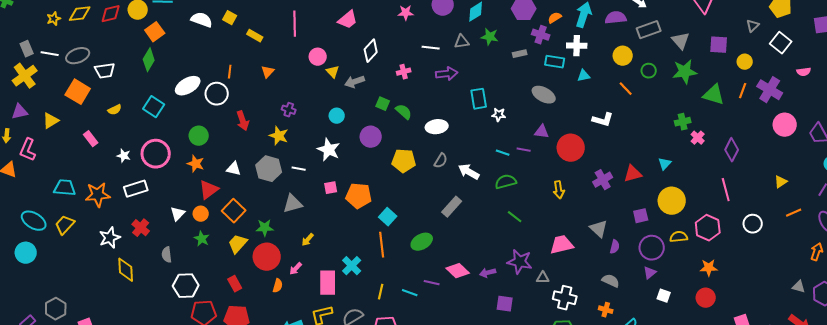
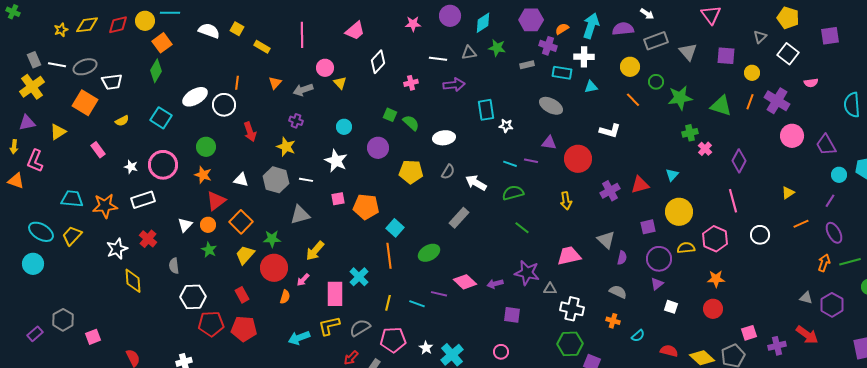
green star: (685, 72) -> (680, 98), moved
gray arrow: (355, 82) -> (303, 90), moved
yellow arrow: (308, 240) -> (315, 251), size x1.5

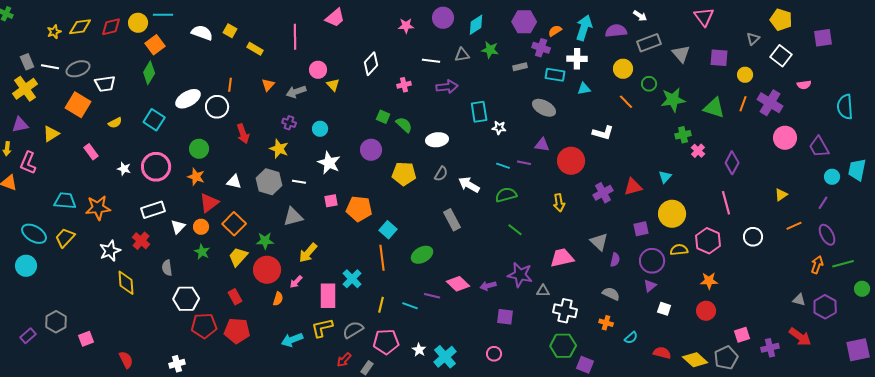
pink trapezoid: (355, 31) -> (335, 18), moved
cyan circle: (344, 127) -> (320, 129), moved
white rectangle: (143, 200) -> (153, 210), moved
gray rectangle: (459, 218) -> (452, 220), turned -70

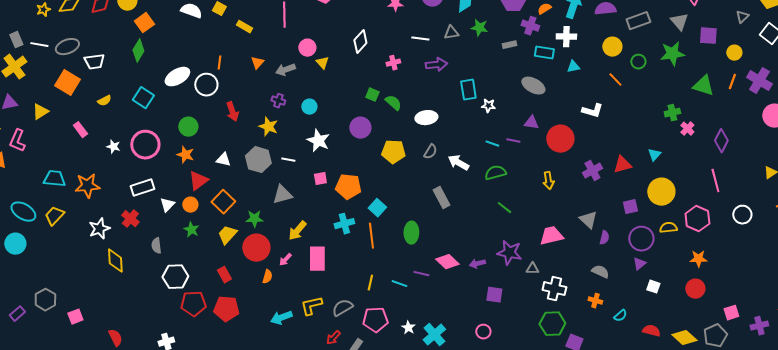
gray triangle: (681, 54) -> (679, 22), moved
green star: (673, 100) -> (672, 54), moved
green ellipse: (422, 255) -> (411, 233), turned -60
cyan cross: (352, 279) -> (344, 224), moved, turned 30
pink rectangle: (328, 296) -> (317, 259), moved

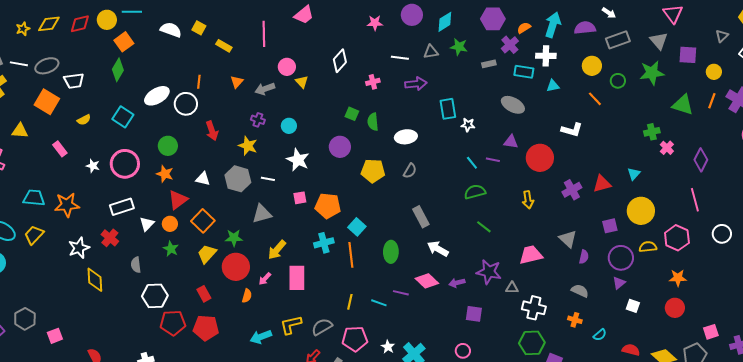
purple cross: (530, 26) -> (510, 45), turned 30
green semicircle: (393, 103) -> (373, 122), turned -138
yellow triangle: (40, 112) -> (20, 131), turned 36
cyan line: (492, 144) -> (472, 163), turned 32
white arrow: (458, 163) -> (438, 249), moved

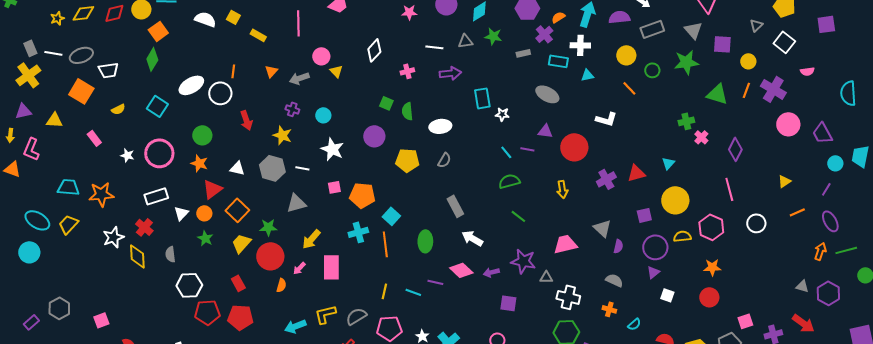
yellow diamond: (95, 280) -> (137, 256), moved
pink square: (55, 336) -> (101, 320), moved

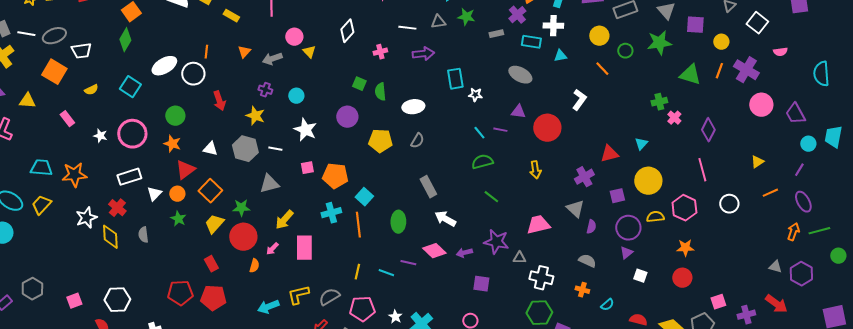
white L-shape: (606, 119) -> (579, 100), turned -70
purple cross: (606, 179) -> (584, 177), moved
white hexagon: (189, 285) -> (117, 300), moved

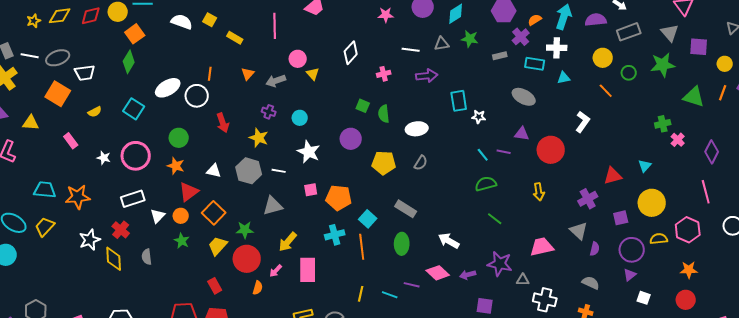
gray rectangle: (428, 187) -> (406, 209), moved, turned -30

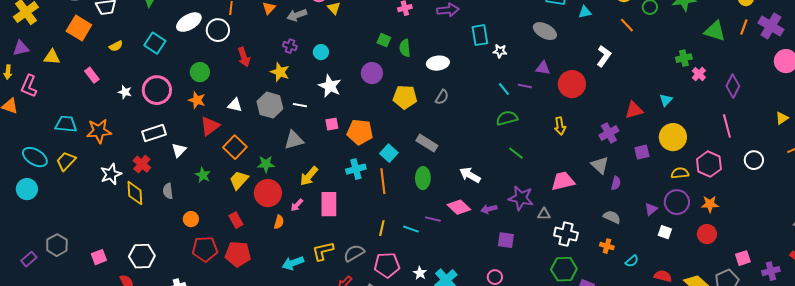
orange circle: (181, 216) -> (191, 219), moved
purple circle: (632, 250) -> (677, 202), moved

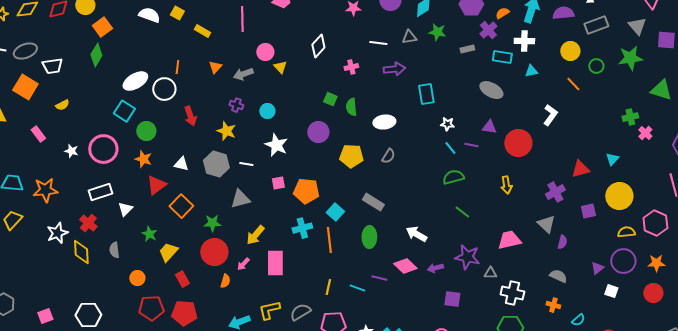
cyan square: (155, 43) -> (124, 111), moved
white star: (500, 51) -> (447, 124), moved
yellow trapezoid: (239, 180) -> (168, 252), moved

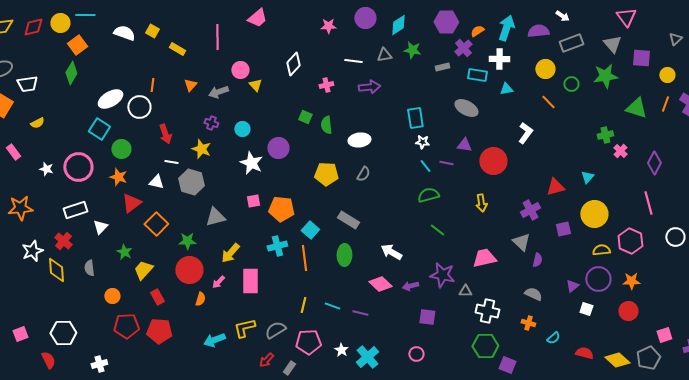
cyan rectangle: (426, 94) -> (415, 118), moved
purple circle: (318, 132) -> (278, 148), moved
white line: (246, 164) -> (171, 162), moved
purple line: (379, 278) -> (360, 313), moved

